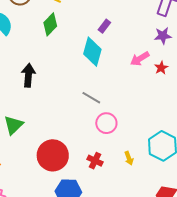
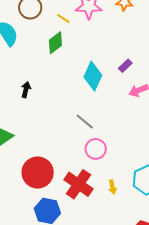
purple rectangle: (104, 26) -> (125, 66), moved
black arrow: (28, 75) -> (26, 90), size x0.7
red cross: (95, 161) -> (79, 184), size x1.8

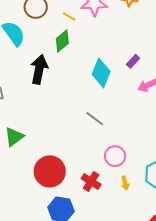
black arrow: (26, 90) -> (39, 69), moved, size x1.8
pink circle: (96, 149) -> (115, 156), moved
red cross: (79, 184) -> (91, 182), size x0.7

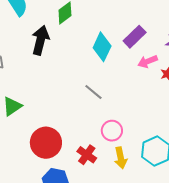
purple rectangle: (133, 61) -> (135, 37), size x1.6
yellow arrow: (125, 183) -> (121, 158), size x1.5

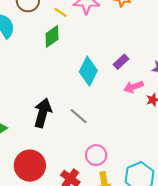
purple rectangle: (135, 37) -> (121, 62), size x0.7
black arrow: (40, 40) -> (43, 113), moved

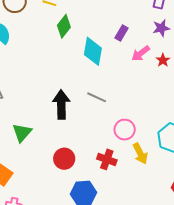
green diamond: (52, 36) -> (64, 26), moved
red circle: (30, 166) -> (64, 159), size x0.7

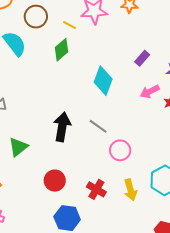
green diamond: (64, 26) -> (61, 50), moved
purple rectangle: (121, 33) -> (142, 58), moved
pink circle: (125, 130) -> (120, 150), moved

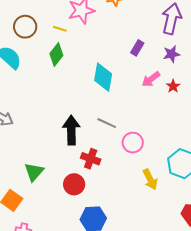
green triangle: (18, 147) -> (34, 172), moved
red cross: (96, 189) -> (91, 159), moved

